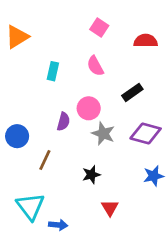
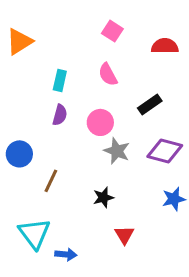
purple semicircle: (63, 122) -> (60, 115), moved

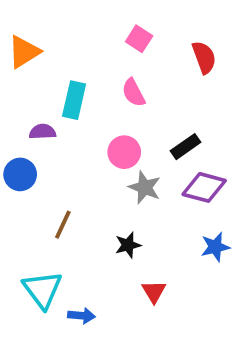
red semicircle: (165, 46) -> (204, 57), turned 70
cyan rectangle: (60, 80) -> (74, 100), size x1.4
black rectangle: (150, 104) -> (186, 147), moved
purple semicircle: (60, 115) -> (42, 132), moved, turned -108
blue circle: (19, 154) -> (20, 174), moved

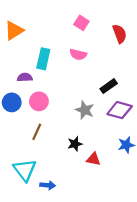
pink semicircle: (134, 93) -> (78, 54), turned -49
pink circle: (124, 152) -> (39, 101), moved
red triangle: (154, 292) -> (93, 159), moved, turned -48

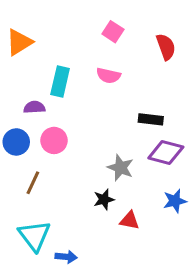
black rectangle: (109, 86) -> (151, 119), turned 42
gray star: (85, 110) -> (121, 168), moved
brown line: (37, 132) -> (33, 183), moved

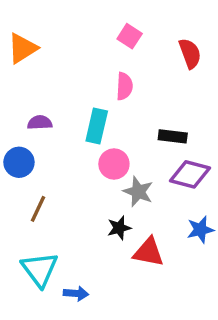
pink semicircle: (108, 75) -> (124, 86), turned -100
cyan rectangle: (60, 82) -> (97, 126), moved
pink circle: (54, 140) -> (114, 164), moved
red triangle: (130, 221) -> (149, 252), size x1.4

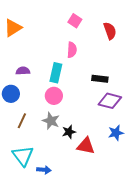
pink circle: (114, 164) -> (54, 96), moved
gray star: (138, 192) -> (51, 121), moved

